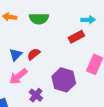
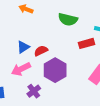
green semicircle: (39, 19) -> (68, 19), moved
purple hexagon: (64, 80) -> (55, 70), moved

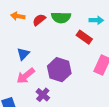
red rectangle: (86, 43) -> (84, 37), turned 63
red semicircle: (41, 51) -> (39, 20), moved

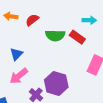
green semicircle: (61, 17) -> (55, 35), moved
purple hexagon: (59, 70) -> (56, 84), moved

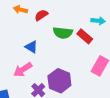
blue triangle: (16, 54) -> (31, 47), moved, turned -48

